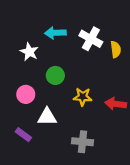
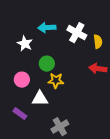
yellow star: (83, 97) -> (56, 81), moved
red arrow: (116, 104) -> (98, 69), moved
gray cross: (83, 142) -> (60, 127), moved, turned -36

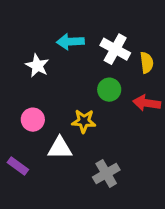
green circle: (47, 64) -> (109, 90), moved
purple rectangle: (20, 114) -> (18, 166), moved
gray cross: (60, 127) -> (106, 174), moved

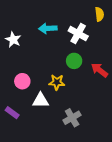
yellow semicircle: (147, 63) -> (99, 14), moved
white star: (37, 66) -> (13, 40), moved
red arrow: (147, 103) -> (99, 70), turned 30

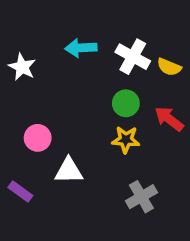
yellow semicircle: (99, 14) -> (169, 67), moved, turned 120
yellow star: (57, 82) -> (126, 140), moved
gray cross: (72, 118) -> (141, 197), moved

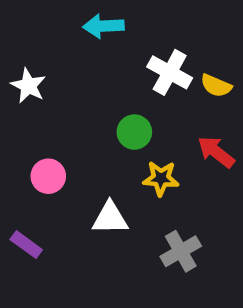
cyan arrow: (81, 48) -> (103, 26), moved
green circle: (126, 103) -> (134, 132), moved
white triangle: (69, 171) -> (110, 218), moved

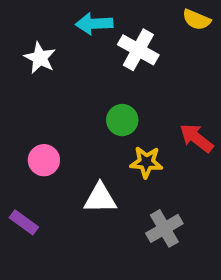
white cross: (170, 72) -> (138, 50), moved
white star: (28, 86) -> (40, 58), moved
yellow semicircle: (216, 86) -> (196, 20), moved

